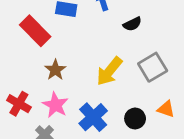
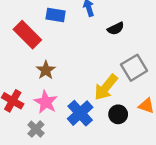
yellow arrow: (109, 71) -> (106, 87), moved

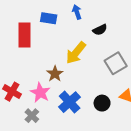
red rectangle: (27, 35) -> (25, 35), turned 45
brown star: (46, 70) -> (55, 74), moved
yellow arrow: (106, 87) -> (76, 53), moved

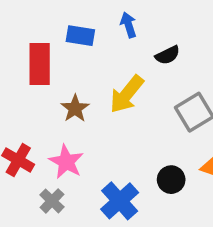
brown star: (55, 74) -> (75, 108), moved
blue cross: (70, 102) -> (120, 201), moved

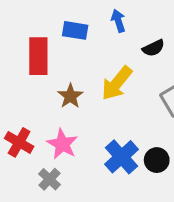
blue cross: (120, 201) -> (122, 157), moved

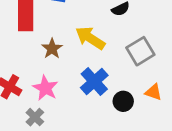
yellow arrow: (117, 83) -> (90, 38), turned 84
blue cross: (122, 157) -> (94, 82), moved

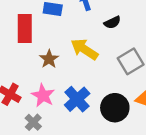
blue cross: (94, 82) -> (77, 99), moved
black circle: (123, 101) -> (115, 108), size x1.5

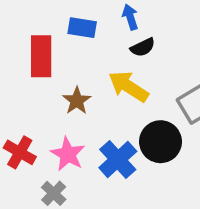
black semicircle: (112, 22) -> (143, 47), moved
black circle: (115, 108) -> (161, 142), moved

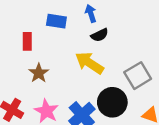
red rectangle: (41, 56) -> (27, 41), size x0.6
brown star: (77, 101) -> (39, 73), moved

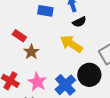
red rectangle: (27, 41) -> (19, 36), moved, turned -56

